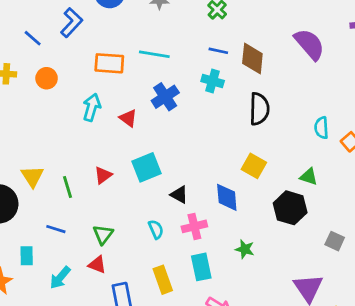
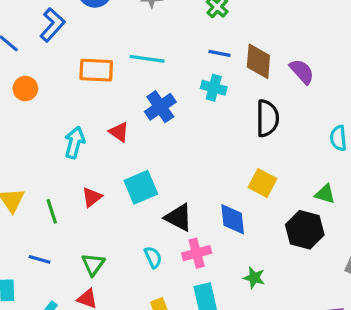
purple semicircle: (309, 44) -> (302, 71), moved, size x0.7
cyan arrow: (92, 107) -> (75, 142), moved
black triangle: (179, 195) -> (179, 217), size x1.4

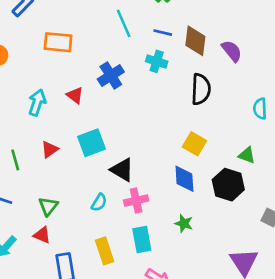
cyan line: (147, 59) -> (124, 23), moved, turned 56
blue diamond: (233, 219) -> (184, 179), moved
cyan semicircle: (153, 257) -> (99, 202), turned 54

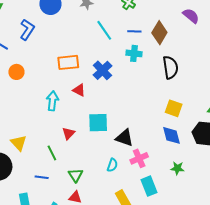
brown diamond: (195, 41) -> (159, 33), turned 35
orange rectangle: (58, 42) -> (68, 62), moved
purple semicircle: (232, 51) -> (191, 16), moved
cyan square: (91, 143) -> (98, 123), turned 30
green line: (15, 160) -> (52, 153), moved

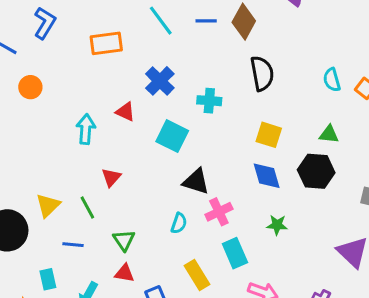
cyan cross: (134, 53) -> (209, 101), moved
orange rectangle: (68, 62) -> (106, 43), moved
cyan square: (98, 123) -> (172, 136), moved, turned 30
yellow triangle: (19, 143) -> (48, 205), moved, turned 30

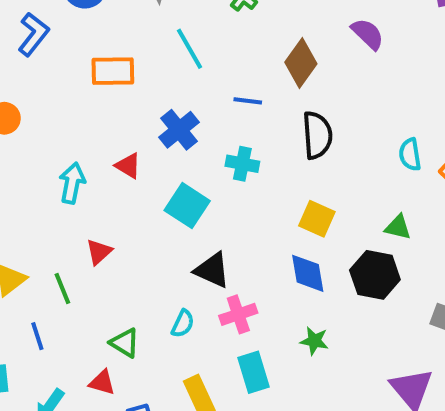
blue line: (206, 21) -> (248, 101), moved
green triangle: (124, 240) -> (125, 343), moved, turned -30
blue line: (73, 245) -> (37, 336), turned 60

